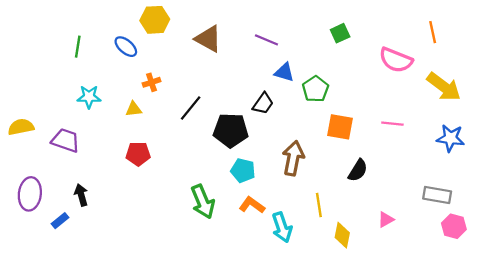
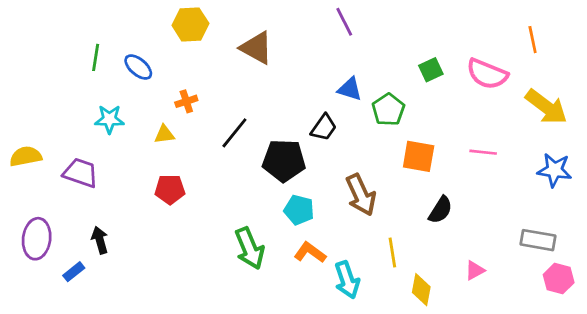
green square: (340, 33) -> (431, 70), moved
purple line: (266, 40) -> (344, 22), moved, turned 40
blue ellipse: (126, 47) -> (138, 67), moved
brown arrow: (293, 158) -> (361, 195), turned 144

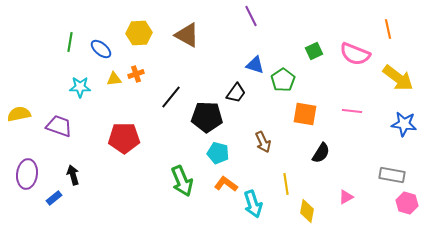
yellow hexagon: (190, 24) -> (139, 33), moved
yellow triangle: (164, 134) -> (114, 79), moved
red pentagon: (170, 189) -> (124, 138), size x1.4
brown arrow: (361, 195) -> (263, 142), size x0.7

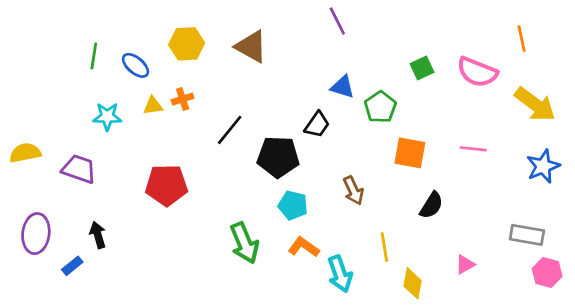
blue star: (404, 124) -> (543, 166), turned -30

